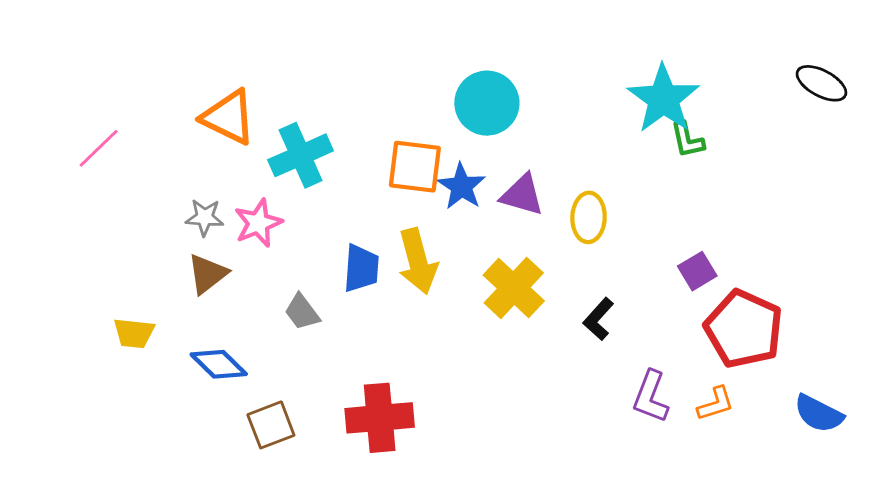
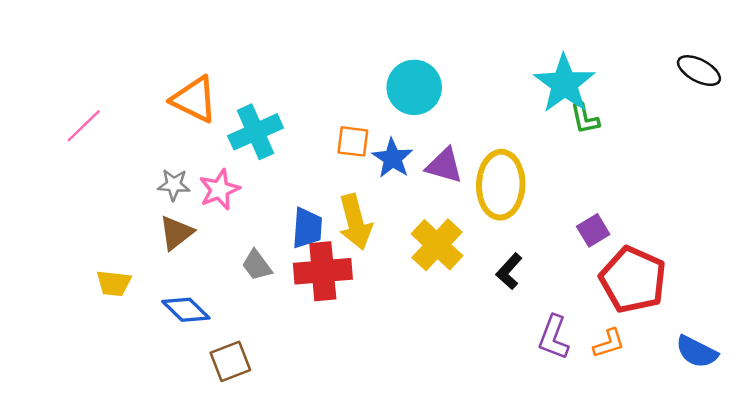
orange square: (415, 167) -> (353, 141), size x0.7
yellow ellipse: (589, 217) -> (501, 185), size x1.6
red cross: (380, 418) -> (323, 271), moved

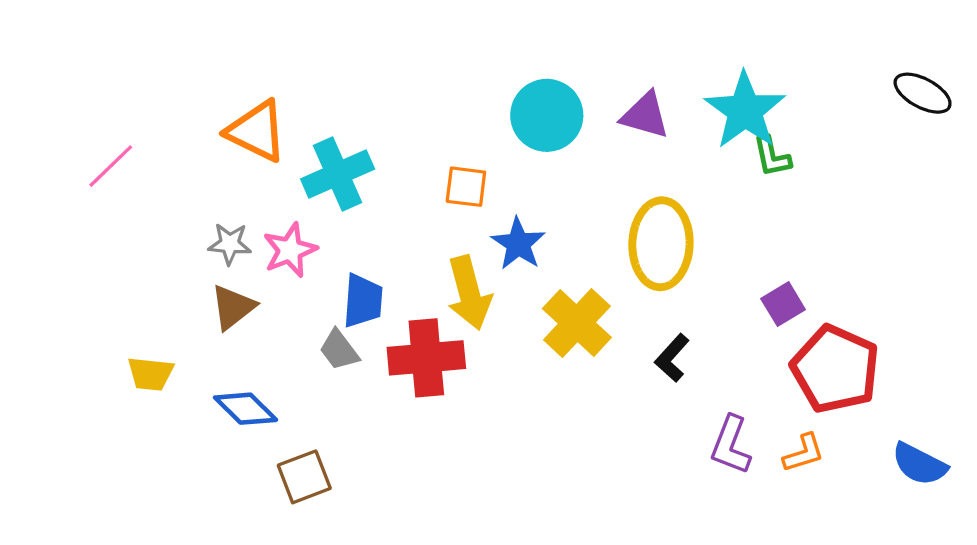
blue star: (393, 158) -> (518, 244), moved
purple triangle: (444, 165) -> (645, 115), moved
blue trapezoid: (307, 228) -> (363, 301), moved

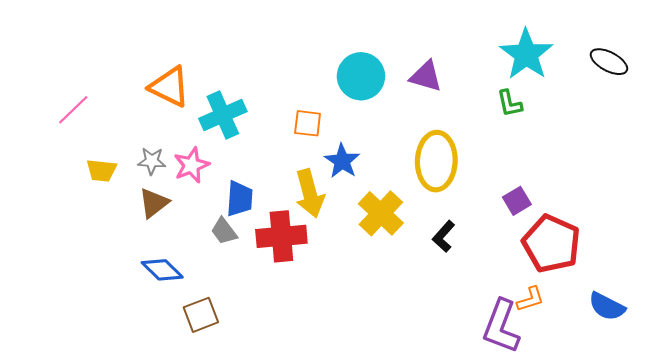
cyan star: (745, 111) -> (526, 54), moved
yellow trapezoid: (150, 374) -> (101, 170), moved
purple L-shape: (731, 445) -> (501, 326), moved, size x1.4

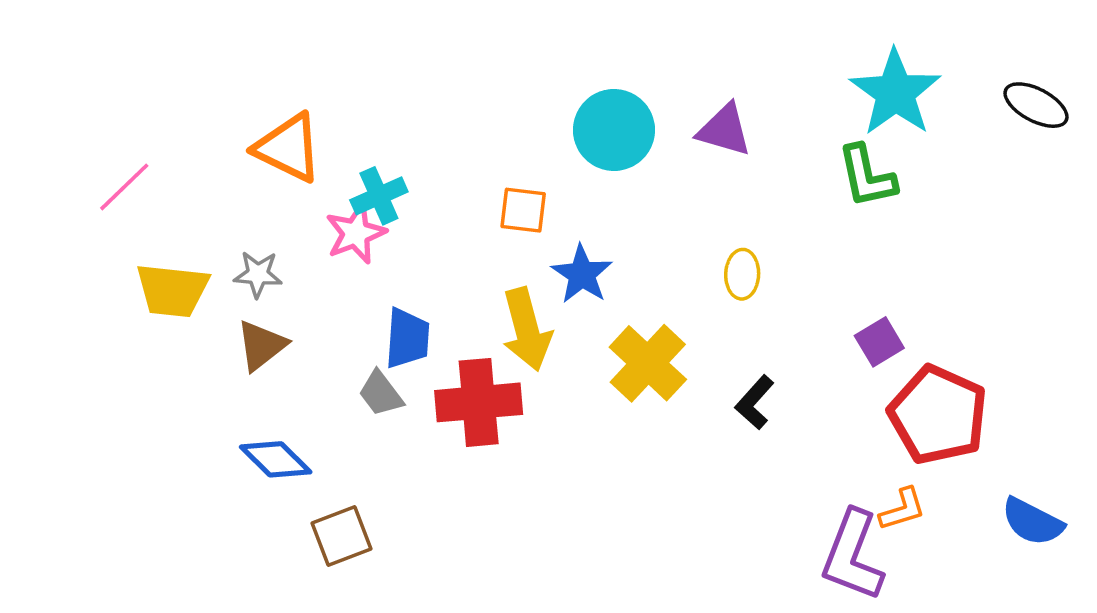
green L-shape: (510, 103) -> (867, 176), size x1.4
cyan cross: (223, 115) -> (379, 196), size x0.7
yellow ellipse: (436, 161) -> (742, 274), size x0.5
pink star: (191, 165) -> (356, 233), moved
yellow trapezoid: (101, 170) -> (172, 290), size x1.4

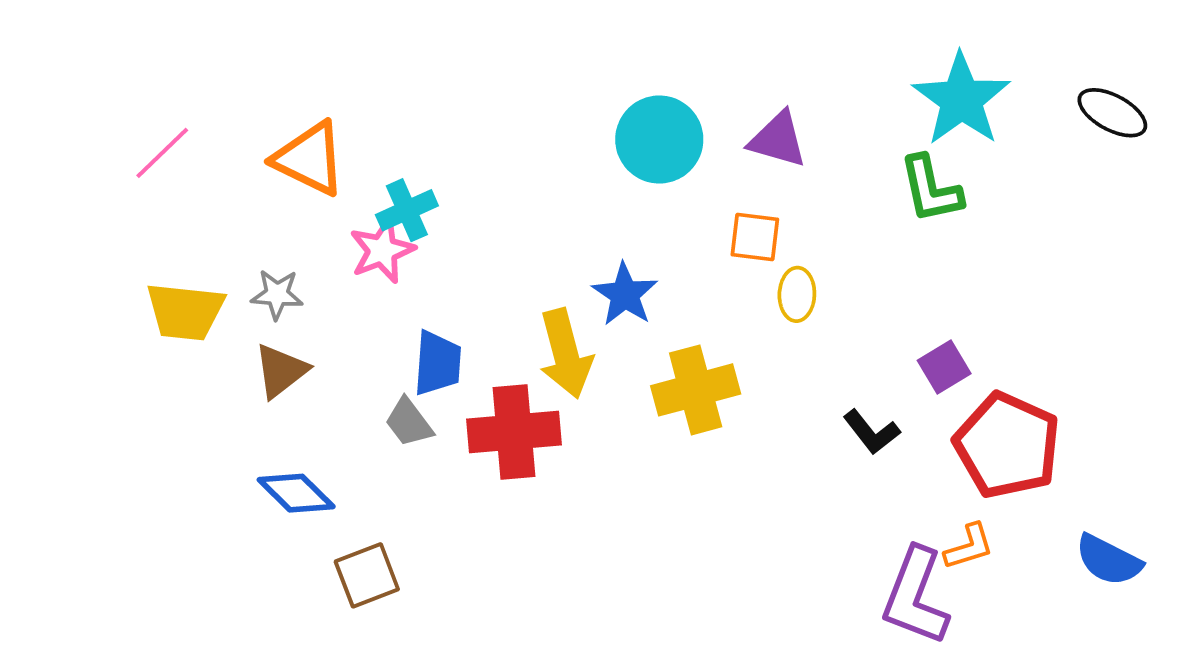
pink line: (124, 187) -> (162, 153), moved
orange square: (523, 210) -> (755, 237), moved
yellow cross: (648, 363) -> (696, 390), turned 32
black L-shape: (755, 402) -> (871, 432), moved, turned -80

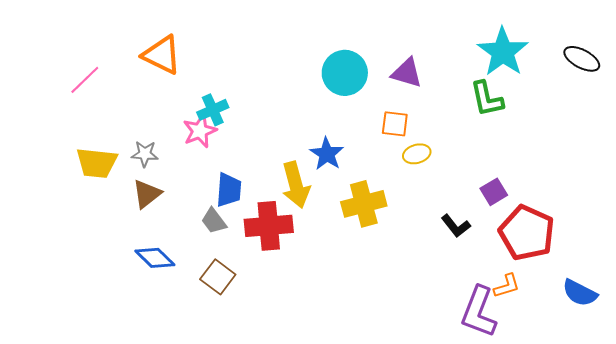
orange triangle: (309, 159) -> (162, 55), moved
yellow ellipse: (797, 294) -> (417, 154), turned 72
brown square: (367, 575) -> (218, 277), moved, turned -32

